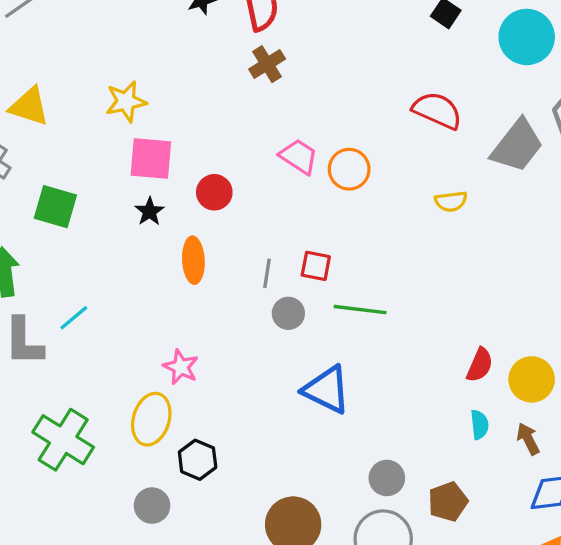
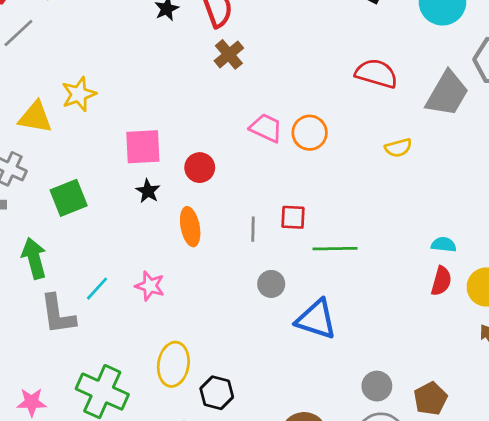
yellow star: (126, 102) -> (79, 94), moved
green square: (55, 207) -> (69, 198), turned -30
gray circle: (288, 313) -> (271, 284), moved
pink star: (181, 367) -> (150, 286), moved
cyan semicircle: (480, 425) -> (444, 245), moved, turned -70

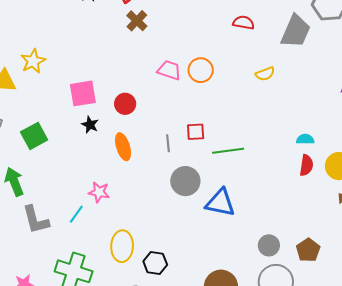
red semicircle: (376, 73) -> (244, 23), size x0.7
gray circle: (271, 284) -> (185, 181), size x1.5
cyan line: (97, 289) -> (76, 214), moved

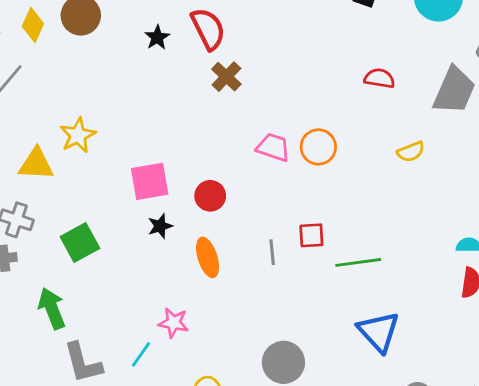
black star: (90, 125) -> (160, 226), turned 30
gray circle: (185, 181) -> (283, 362), moved
blue triangle: (220, 203) -> (379, 332), moved, turned 36

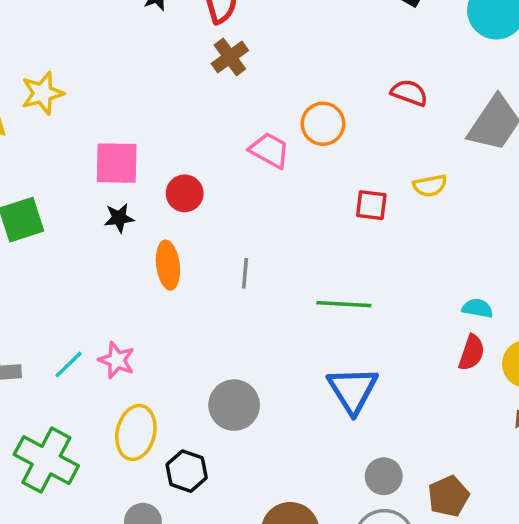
orange circle: (318, 147) -> (323, 124), moved
red square: (311, 235) -> (371, 205), moved
pink star: (173, 323) -> (117, 360), moved

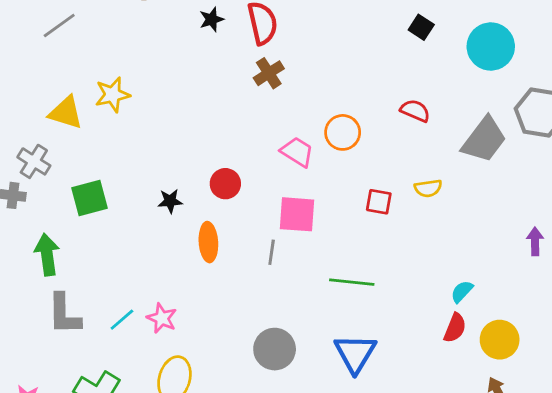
pink square: (117, 163) -> (297, 214), moved
cyan semicircle: (477, 308) -> (462, 291), turned -60
gray circle: (234, 405) -> (275, 349), moved

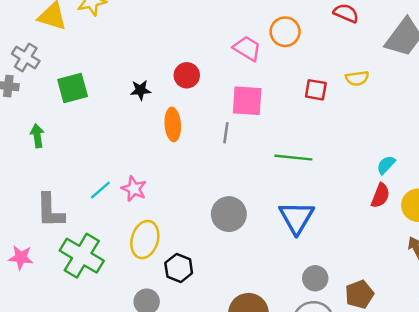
green arrow: (47, 255) -> (37, 136), size x0.7
gray L-shape: (64, 314) -> (50, 211), moved

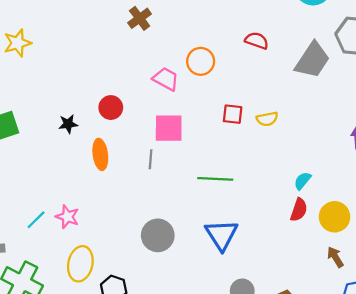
yellow semicircle: (357, 78) -> (267, 119), moved

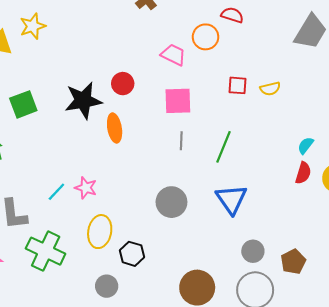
red semicircle: (257, 41) -> (232, 15), moved
black star: (68, 124) -> (83, 101), size x2.0
gray line: (151, 159) -> (181, 141), moved
green line: (215, 179) -> (224, 147), turned -68

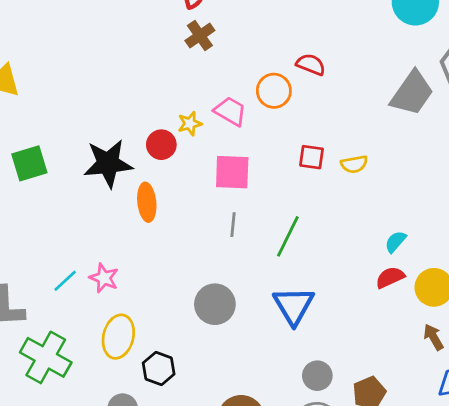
yellow star: (33, 26) -> (190, 124), moved, size x0.7
red semicircle: (303, 173) -> (390, 277), turned -135

